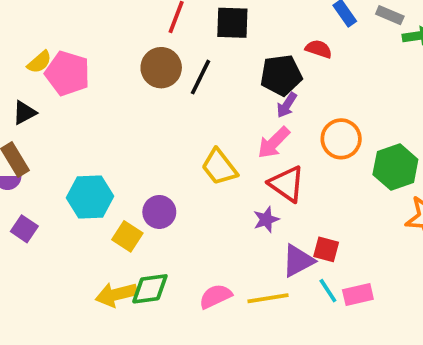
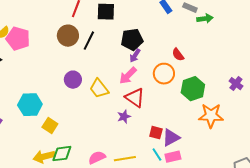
red semicircle: (319, 49) -> (178, 55), moved, turned -144
purple circle: (159, 212) -> (73, 80), moved
purple triangle: (298, 261) -> (171, 138), moved

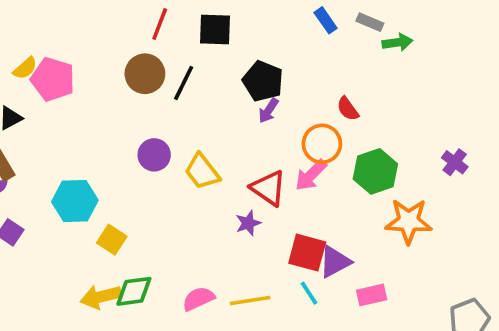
black pentagon: (132, 40) -> (263, 81), turned 30
pink arrow: (128, 76) -> (311, 175), moved
red square: (156, 133) -> (307, 253), size x1.5
pink rectangle: (173, 157) -> (372, 295), moved

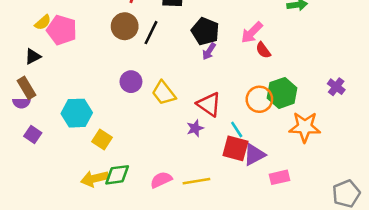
orange circle: (322, 144) -> (259, 99), moved
pink arrow: (311, 175) -> (252, 33), moved
cyan line: (309, 293) -> (237, 129), moved

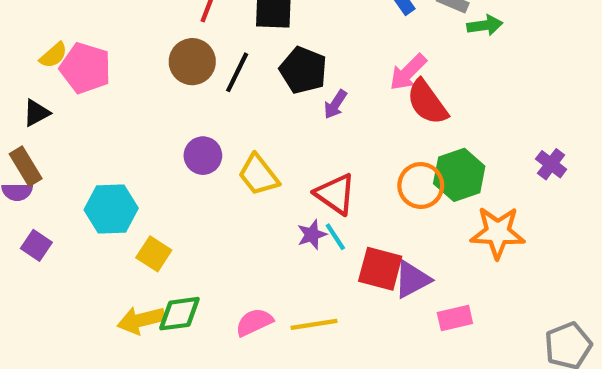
black pentagon: (205, 31) -> (303, 70), moved
red semicircle: (263, 50) -> (427, 102), size x1.6
cyan line: (237, 129) -> (335, 237), moved

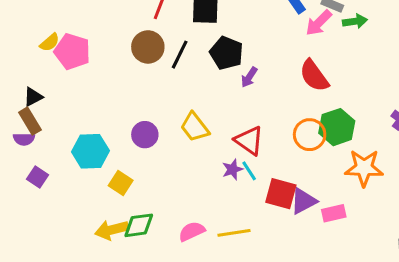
pink arrow: (408, 72) -> (319, 23), moved
black triangle: (36, 113) -> (33, 97), moved
purple circle: (203, 156) -> (145, 135), moved
pink rectangle: (455, 318) -> (334, 213), moved

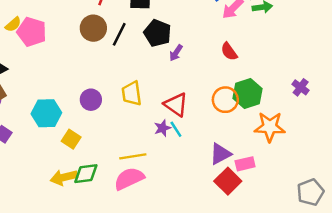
red semicircle: (314, 76) -> (229, 52), size x0.7
yellow trapezoid: (195, 127) -> (132, 93), turned 30
red square: (281, 194) -> (228, 181), moved, turned 30
pink semicircle: (192, 231) -> (129, 179), size x1.4
yellow line: (234, 233) -> (133, 156), moved

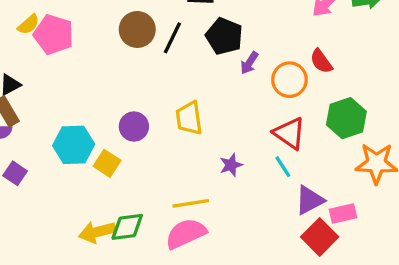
orange circle: (225, 100) -> (289, 80), moved
red triangle: (176, 105) -> (289, 133), moved
cyan line: (176, 129) -> (283, 167), moved
yellow square: (71, 139) -> (107, 163), moved

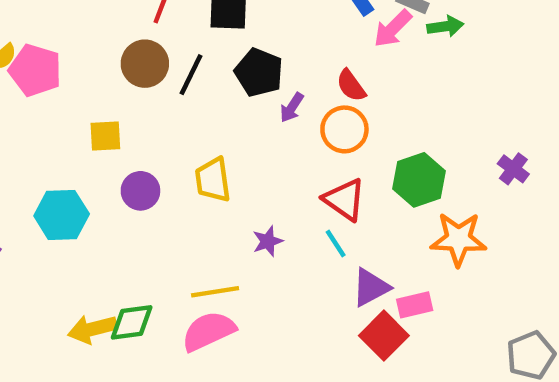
red semicircle: (321, 61) -> (351, 86), moved
yellow square: (107, 163) -> (105, 136), moved, turned -36

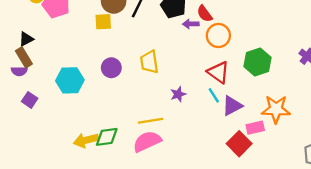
red semicircle: (351, 86) -> (205, 14), moved
purple arrow: (292, 107) -> (191, 24), turned 56
yellow square: (105, 136) -> (103, 22), moved
orange star: (458, 239) -> (276, 109), moved
purple triangle: (371, 287) -> (232, 106), moved

